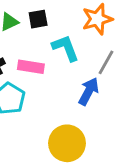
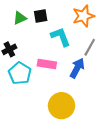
pink rectangle: (31, 67) -> (47, 64), moved

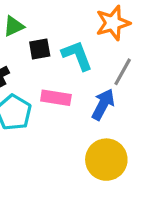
black square: (41, 16) -> (40, 49), moved
yellow circle: (62, 106) -> (106, 160), moved

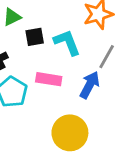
yellow circle: (106, 160) -> (70, 133), moved

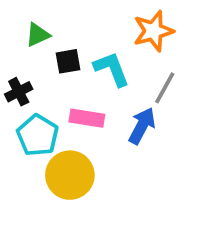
yellow circle: (70, 133) -> (70, 175), moved

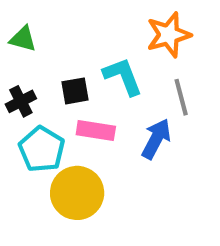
green triangle: (38, 35) -> (23, 39), moved, turned 40
black square: (68, 61) -> (75, 91), moved
gray line: (165, 88) -> (181, 97), turned -44

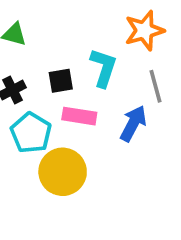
cyan L-shape: (123, 76) -> (103, 68), turned 39

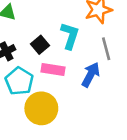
black square: (61, 81) -> (40, 45), turned -30

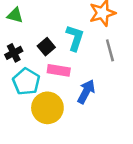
blue arrow: (91, 75) -> (86, 92), moved

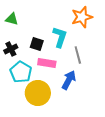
black square: (46, 47) -> (37, 44), turned -32
gray line: (110, 50) -> (78, 55), moved

